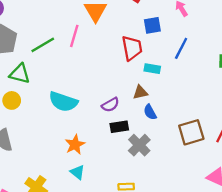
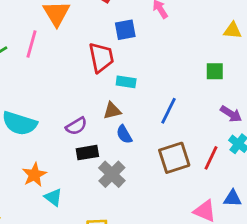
blue line: (181, 48) -> (169, 111), moved
cyan triangle: (77, 172) -> (53, 197), moved

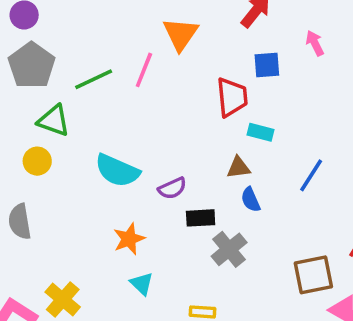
purple semicircle: (76, 126) -> (172, 188), moved
brown square: (174, 158) -> (313, 275), moved
cyan triangle: (53, 197) -> (142, 284), moved

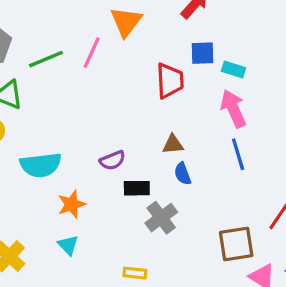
pink arrow: (315, 43) -> (233, 109), moved, size x1.6
cyan rectangle: (261, 132) -> (233, 69), moved
cyan semicircle: (117, 171) -> (41, 165), moved, turned -33
blue line: (311, 175) -> (238, 154), turned -52
cyan triangle: (142, 284) -> (68, 245), moved

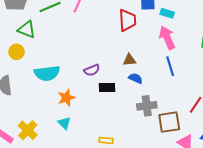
blue semicircle: (183, 174) -> (136, 78), turned 136
gray cross: (161, 218) -> (147, 106), moved, turned 30

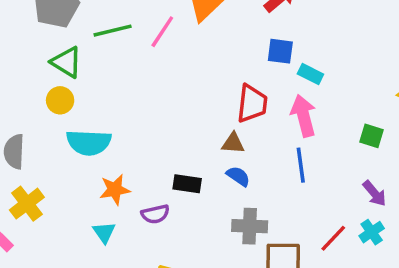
red trapezoid: (127, 20) -> (252, 104), moved
yellow circle: (16, 52) -> (60, 100), moved
purple semicircle: (92, 70) -> (155, 214), moved
yellow cross: (28, 130) -> (27, 204), moved

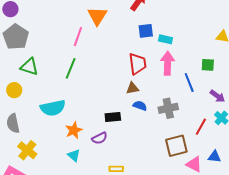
green line: (113, 31) -> (71, 68), moved, turned -40
yellow circle: (60, 100) -> (14, 90), moved
pink arrow: (304, 116) -> (168, 63), turned 30
blue line: (301, 165) -> (189, 82), moved
gray cross: (250, 226) -> (168, 108), moved

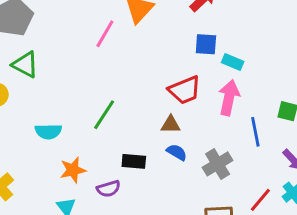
red trapezoid: (137, 64) -> (185, 90), turned 65
green line: (71, 68) -> (104, 115), moved
cyan semicircle: (53, 108) -> (48, 131), size x0.7
gray cross: (168, 108) -> (218, 164), turned -30

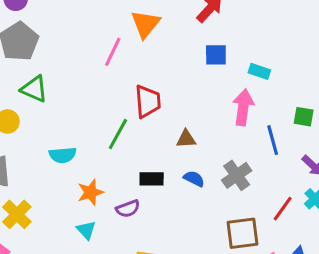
cyan rectangle: (233, 62) -> (259, 71), moved
red trapezoid: (185, 90) -> (148, 101), moved, turned -68
blue semicircle: (177, 152) -> (194, 179), moved

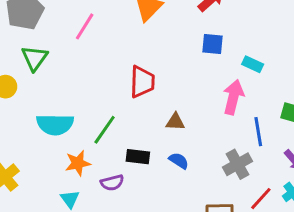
pink line: (113, 52) -> (85, 26), moved
green triangle: (34, 89) -> (35, 58), turned 36
green line: (118, 134) -> (105, 130), moved
cyan semicircle: (63, 155) -> (55, 124), size x1.4
gray cross: (237, 175) -> (237, 164), moved

